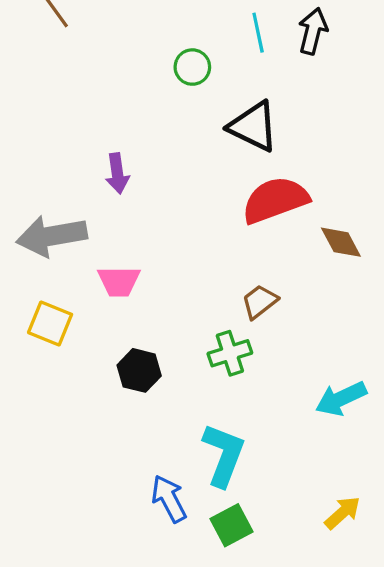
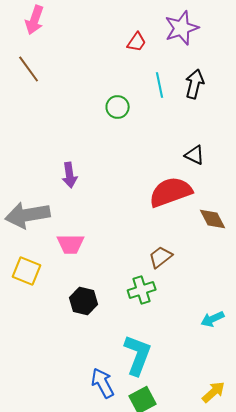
black triangle: (253, 126) -> (195, 155), moved, size x0.6
cyan arrow: (341, 399) -> (213, 319), size x0.7

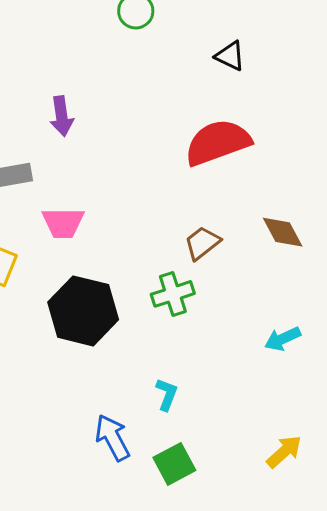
black triangle: (195, 155) -> (230, 56), moved
brown diamond: (213, 219) -> (283, 232), moved
black hexagon: (84, 301) -> (83, 311), size x1.6
cyan L-shape: (138, 355) -> (167, 394), size x0.5

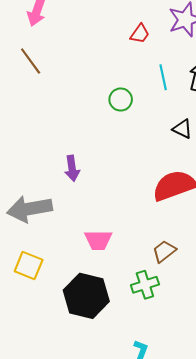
pink trapezoid: (63, 223) -> (98, 240), moved

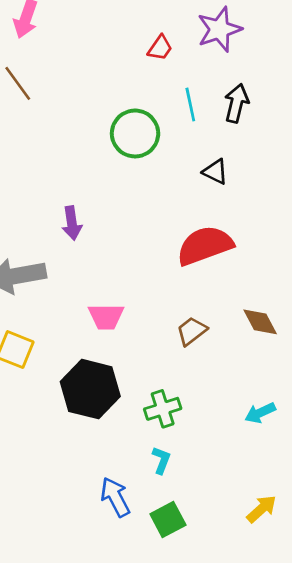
green circle: (121, 100) -> (135, 133), size x1.6
green cross: (145, 285) -> (163, 409), moved

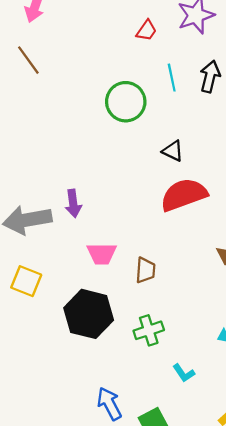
black triangle: (215, 172) -> (173, 151), moved
purple arrow: (72, 223) -> (73, 203), moved
brown trapezoid: (192, 331) -> (145, 270), moved, turned 132
cyan L-shape: (161, 460) -> (184, 373), moved, turned 125

